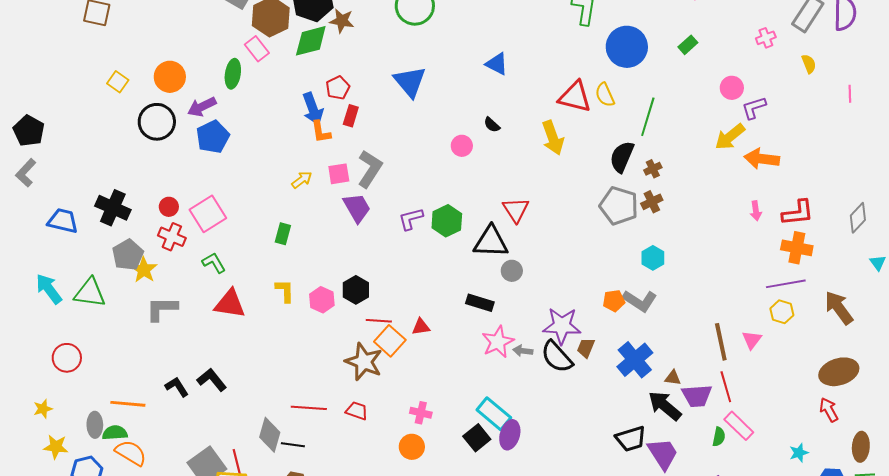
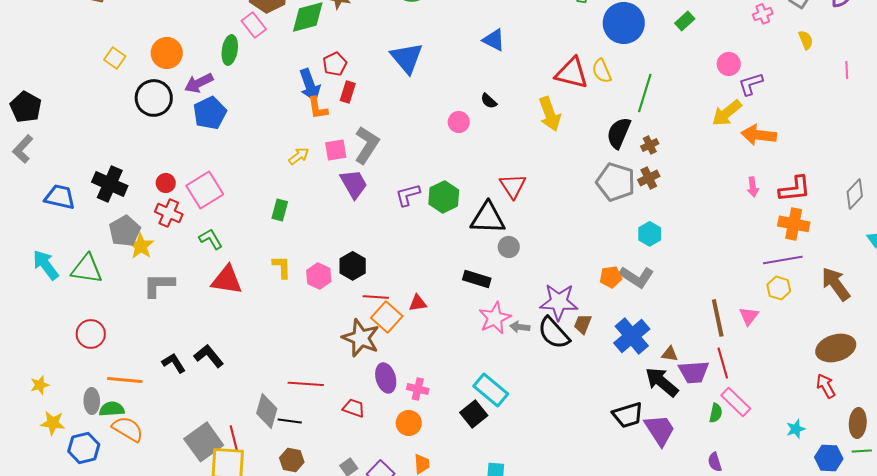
red circle: (67, 358) -> (91, 334), moved
red trapezoid: (357, 411) -> (354, 408), moved
purple ellipse: (510, 435) -> (386, 378), moved, turned -32

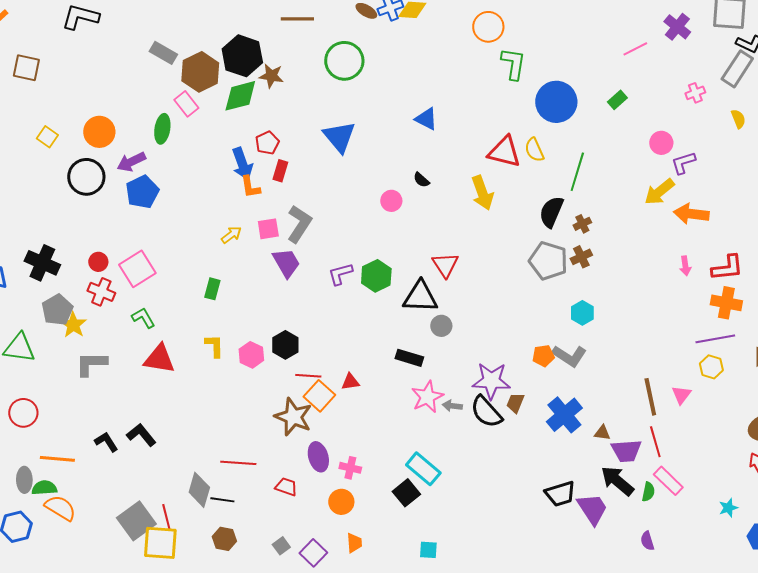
black arrow: (662, 382) -> (617, 481), moved

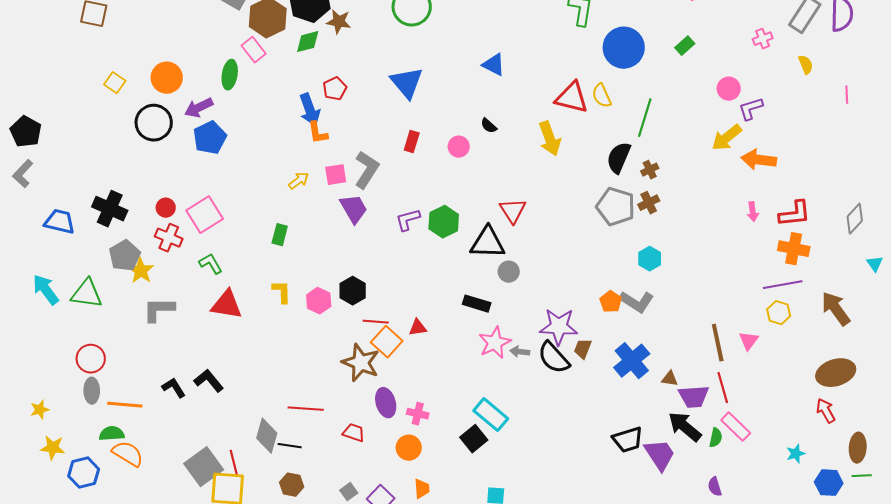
green diamond: (240, 96) -> (308, 42), size x0.7
red rectangle: (280, 171) -> (412, 142), moved
orange pentagon: (543, 356) -> (611, 302), turned -30
gray ellipse: (24, 480) -> (92, 391), moved

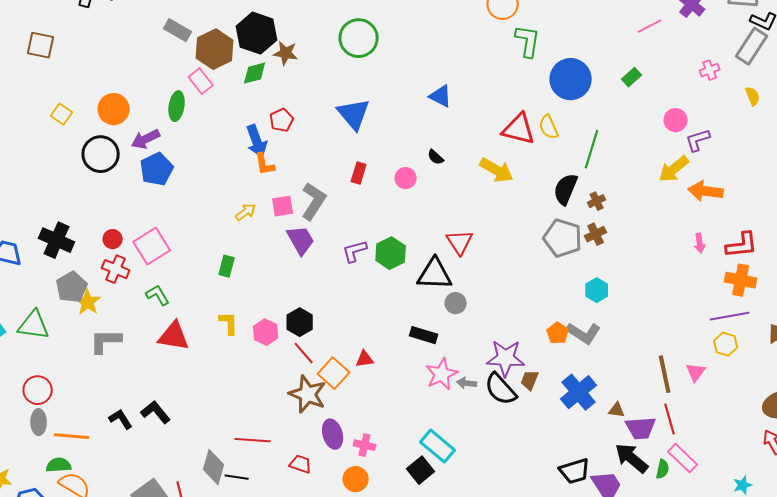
yellow arrow: (550, 139) -> (497, 170), turned -40
red line: (376, 322) -> (304, 353), moved, turned 45

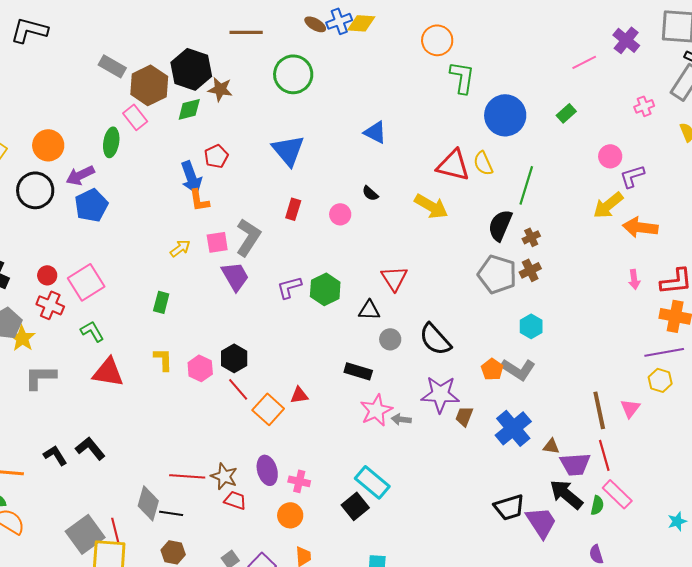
black triangle: (435, 274) -> (369, 310), size x0.6
black semicircle: (501, 389) -> (435, 339), moved
brown star: (308, 394) -> (224, 476), moved, size x0.7

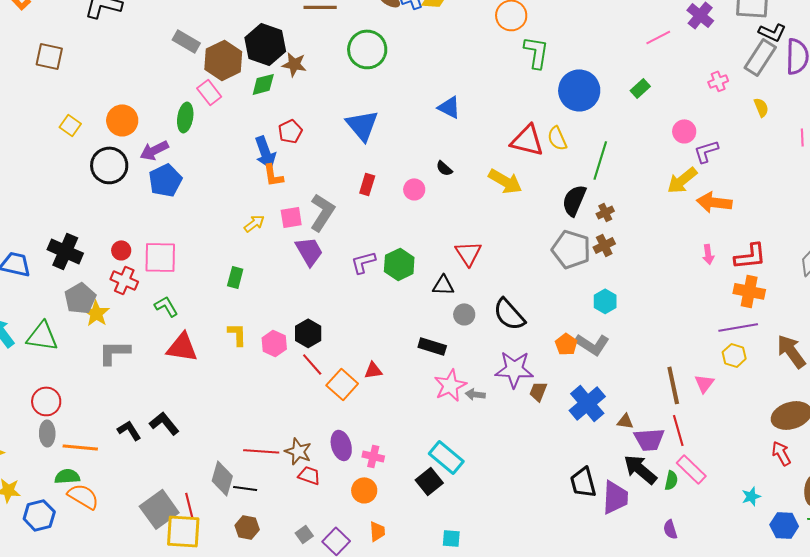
pink square: (86, 282) -> (160, 257), turned 33
black trapezoid: (509, 507) -> (583, 482), turned 92
purple trapezoid: (541, 522) -> (615, 497), turned 36

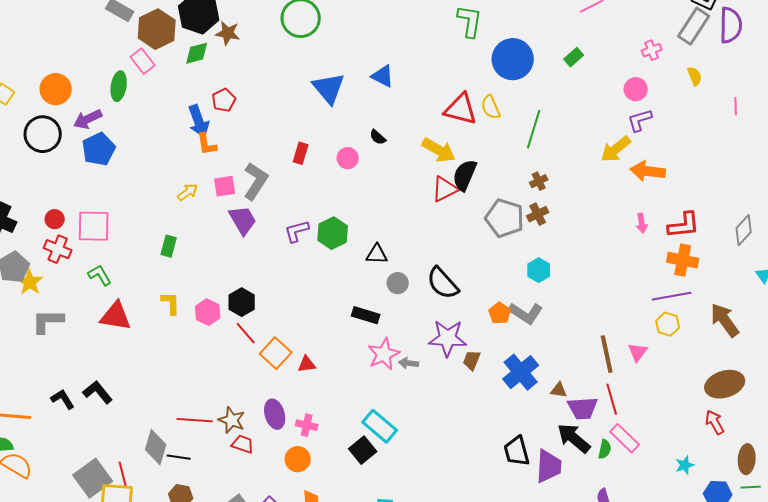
blue triangle: (362, 125) -> (329, 88), moved
pink circle: (684, 131) -> (636, 89), moved
black semicircle: (574, 200) -> (465, 175), moved
red triangle: (468, 253) -> (445, 189), moved, turned 36
red triangle: (373, 370) -> (307, 364), moved

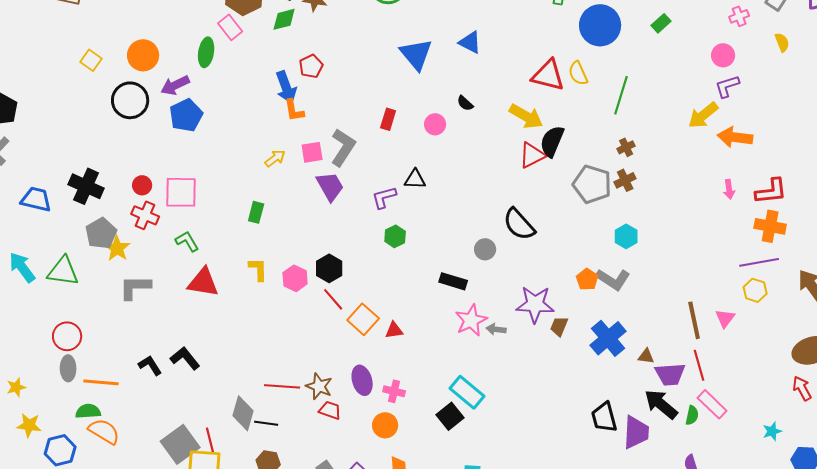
green hexagon: (333, 233) -> (395, 236), moved, size x0.7
black triangle: (377, 254) -> (415, 179), moved
black semicircle: (443, 283) -> (519, 224), moved

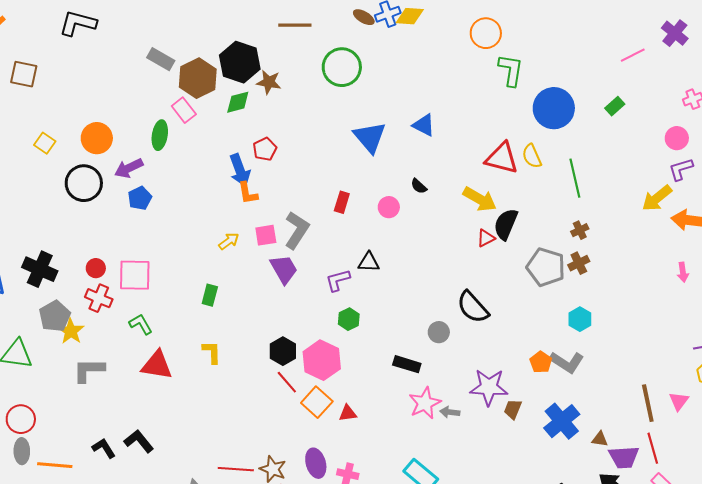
green line: (621, 95) -> (575, 178), turned -30
blue pentagon: (186, 115) -> (140, 198), size x0.7
red triangle: (532, 155) -> (486, 238), size x0.7
pink hexagon: (295, 278) -> (322, 360), moved, size x1.5

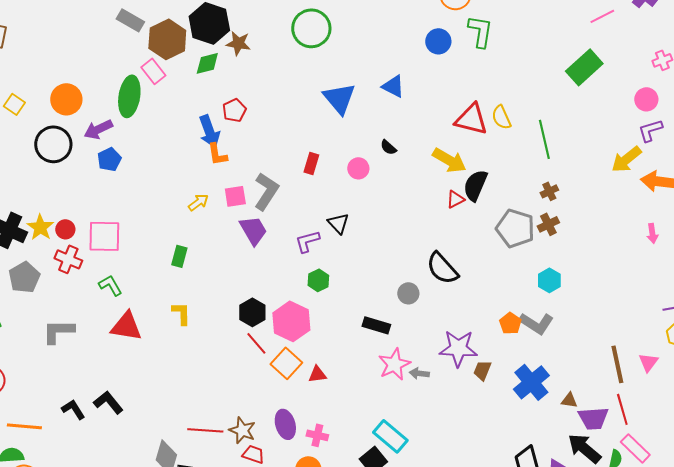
green rectangle: (615, 106) -> (584, 67), size x1.8
blue circle: (554, 108) -> (438, 41), moved, size x0.6
green ellipse: (160, 135) -> (129, 96), size x1.4
black triangle: (369, 262) -> (338, 223), turned 45
yellow star: (71, 331) -> (40, 227), moved

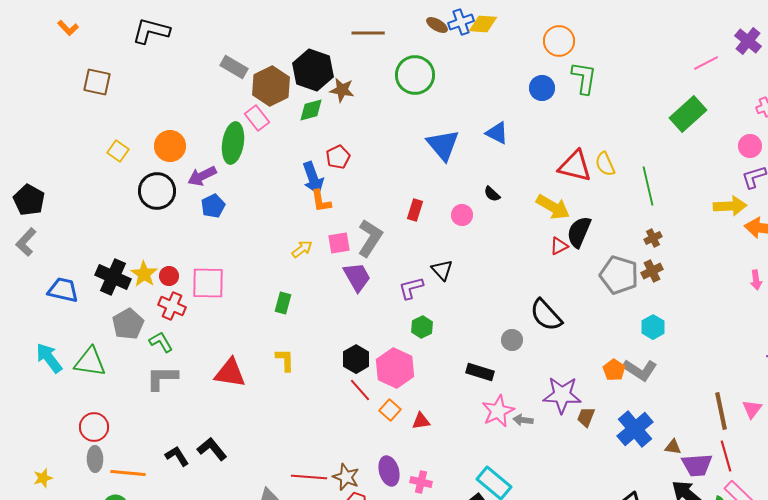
yellow arrow: (626, 159) -> (730, 206), turned -144
green L-shape: (110, 285) -> (161, 342), moved
orange square: (286, 363) -> (390, 410), size x0.7

